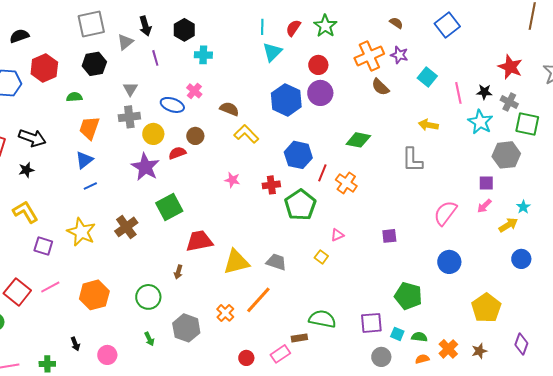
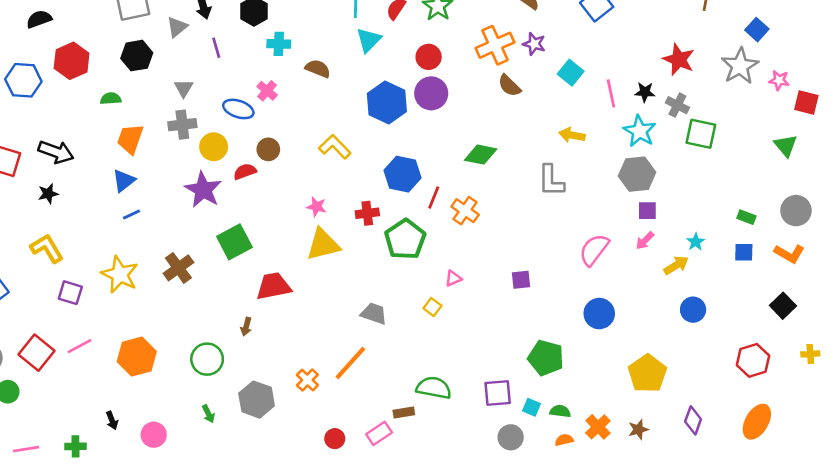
brown semicircle: (229, 109) -> (318, 69), moved
gray hexagon: (506, 155) -> (637, 174), moved
yellow triangle: (236, 262) -> (323, 244), moved

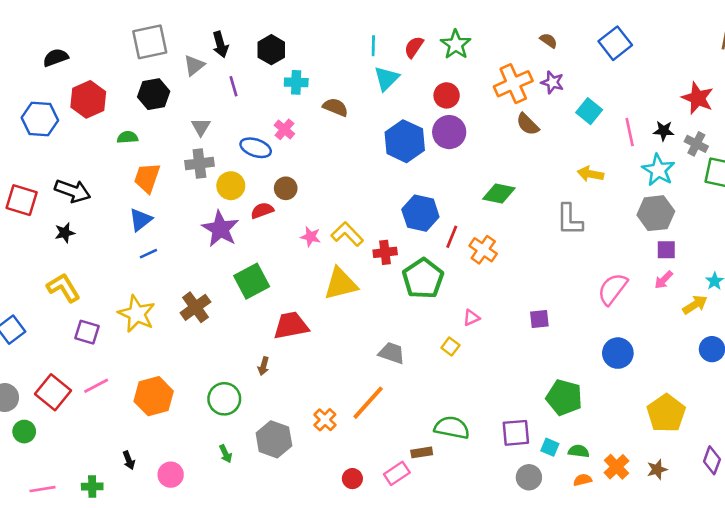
yellow L-shape: (335, 147) -> (347, 234), moved
pink star: (317, 207) -> (311, 237), moved

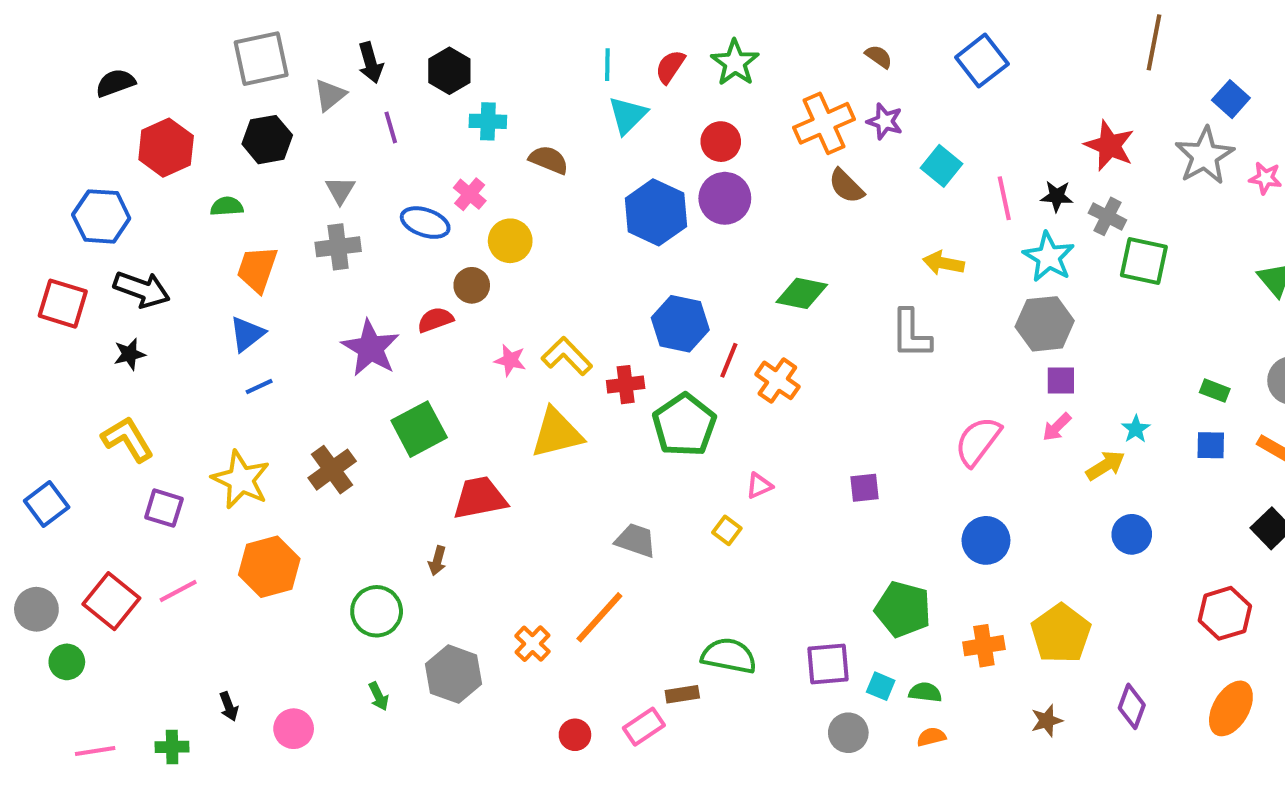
blue hexagon: (40, 119) -> (101, 216), moved
yellow circle: (231, 186) -> (510, 241), moved
orange hexagon: (154, 396) -> (269, 567), moved
orange cross: (617, 467) -> (984, 646), moved, turned 35

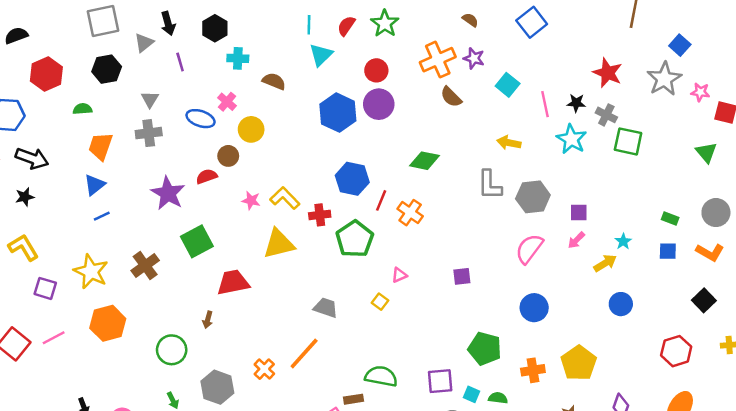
gray hexagon: (1045, 324) -> (533, 197), moved

